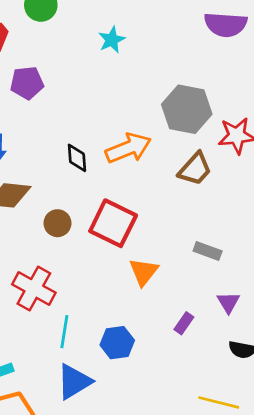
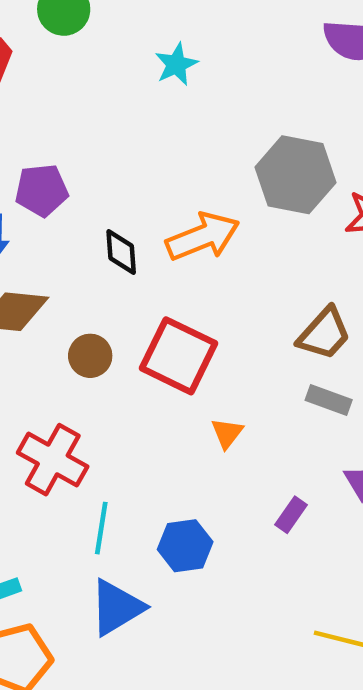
purple pentagon: (27, 83) -> (42, 190), moved
brown trapezoid: (195, 169) -> (324, 334), moved
orange triangle: (144, 272) -> (227, 433), size x0.7

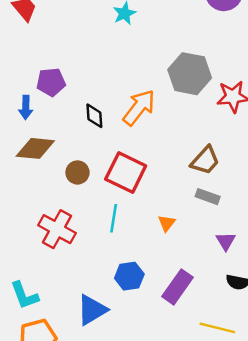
orange arrow: (203, 237) -> (139, 107), turned -30
orange triangle: (227, 433) -> (167, 223), moved
purple rectangle: (291, 515) -> (178, 287), moved, size x1.8
cyan line: (101, 528) -> (114, 218), moved

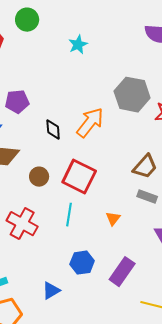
blue triangle: (92, 310) -> (51, 291), size x0.7

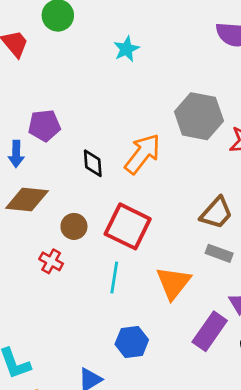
orange triangle: (113, 219) -> (173, 283), size x1.8
red cross: (22, 224) -> (51, 261), moved, size x0.6
purple rectangle: (122, 272) -> (210, 331), moved

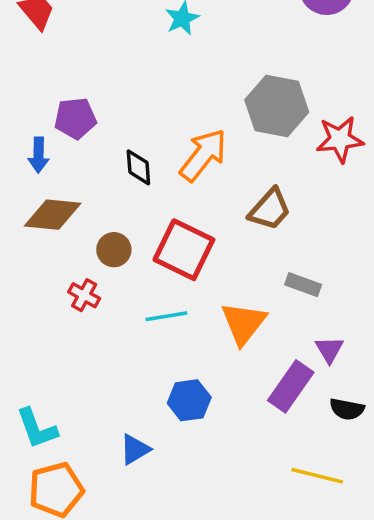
brown trapezoid: (216, 213) -> (270, 209), moved
cyan line: (114, 277) -> (166, 316), turned 72

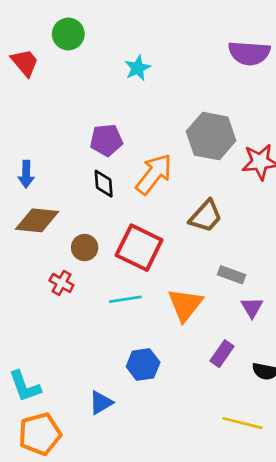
purple pentagon: (75, 118) -> (106, 140), moved
purple triangle: (329, 350) -> (252, 307), moved
purple rectangle: (291, 386) -> (222, 354), size x0.7

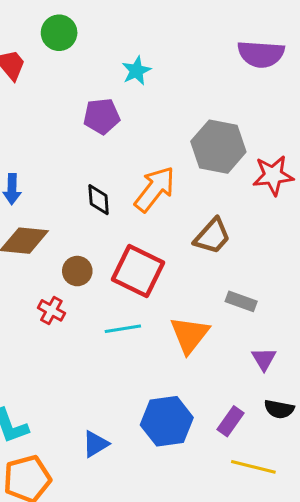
purple pentagon: (106, 140) -> (102, 116), moved
purple triangle: (252, 307) -> (264, 359), moved
purple rectangle: (222, 354) -> (231, 421), moved
blue hexagon: (143, 365) -> (167, 421), moved, size x1.4

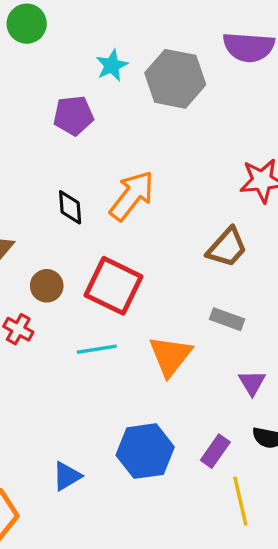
gray hexagon: (218, 147) -> (175, 79), moved
brown trapezoid: (212, 236) -> (227, 247), moved
yellow line: (253, 467) -> (240, 501), turned 63

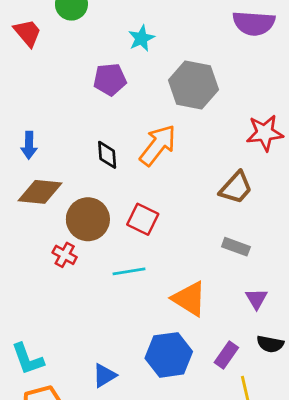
gray hexagon: (175, 79) -> (193, 85), moved
brown circle: (47, 286) -> (88, 219), size x1.6
red square: (113, 286) -> (143, 219), size x0.7
orange triangle: (170, 356) -> (189, 299), moved, turned -36

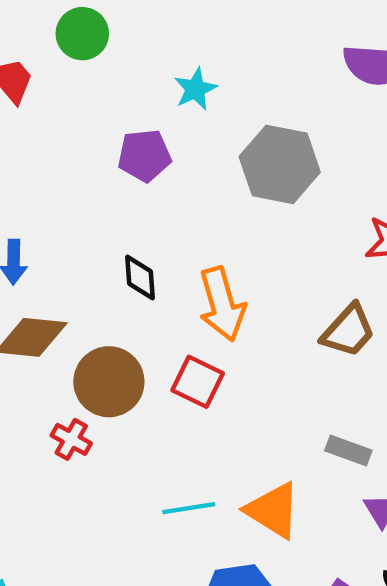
orange arrow: (158, 145) -> (222, 304), moved, turned 126
gray rectangle: (236, 247) -> (348, 450), moved
cyan line: (129, 271) -> (189, 508), moved

